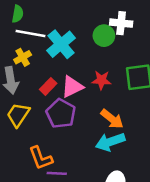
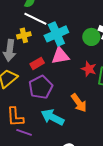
red star: (101, 80) -> (89, 69), moved
pink triangle: (72, 87) -> (60, 56), moved
cyan arrow: (110, 142) -> (53, 117), moved, turned 30

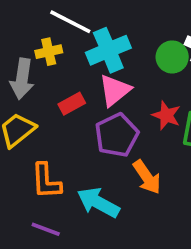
pink triangle: (60, 56) -> (115, 90), turned -30
purple pentagon: (41, 87) -> (117, 135), moved
orange L-shape: (15, 117) -> (46, 181), moved

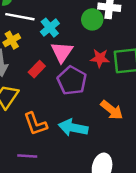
cyan cross: (108, 50) -> (50, 28), size x0.7
orange arrow: (147, 177) -> (112, 110), moved
purple line: (46, 229) -> (27, 156), moved

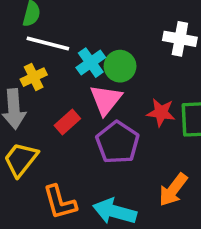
green circle: (92, 19) -> (120, 66), moved
orange arrow: (112, 110) -> (173, 190), turned 85

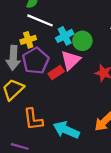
red rectangle: (67, 122) -> (56, 73), moved
purple pentagon: (118, 142) -> (36, 61), moved

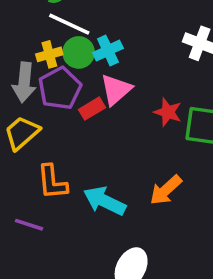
green circle: (82, 41) -> (79, 52), moved

